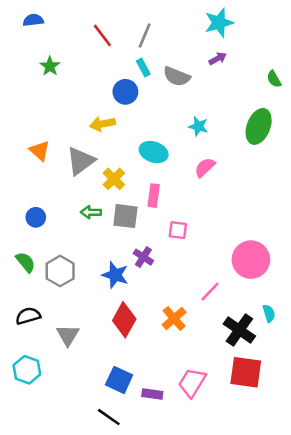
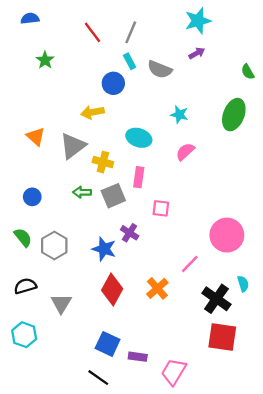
yellow cross: (114, 179) -> (103, 162), turned -30
gray square: (125, 216) -> (113, 196), turned -30
pink trapezoid: (192, 383) -> (174, 372), moved

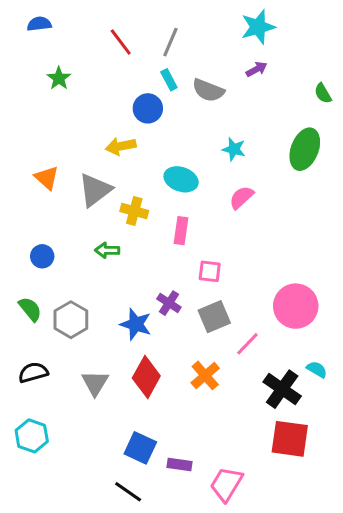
gray square: (113, 196) -> (214, 317), moved
cyan semicircle: (243, 284) -> (317, 369), turned -42
gray triangle: (61, 303) -> (95, 383), moved

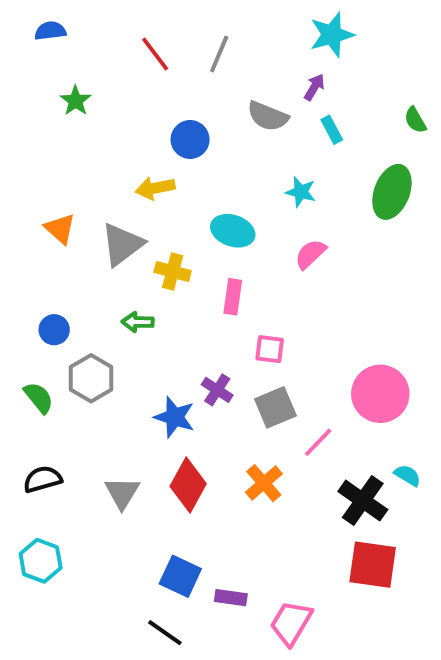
purple arrow: (256, 69) -> (314, 87), moved, turned -30
cyan rectangle: (169, 80) -> (332, 130), moved
gray hexagon: (71, 320) -> (91, 378), moved

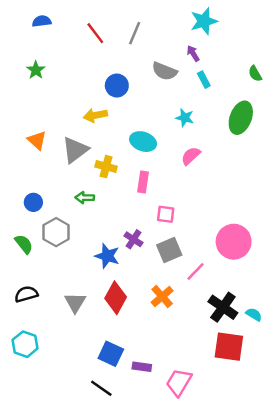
blue semicircle: (50, 31) -> (42, 21), moved
purple arrow: (314, 87) -> (193, 53), turned -63
green star: (76, 101) -> (36, 70), moved
cyan semicircle: (407, 475) -> (254, 314), moved

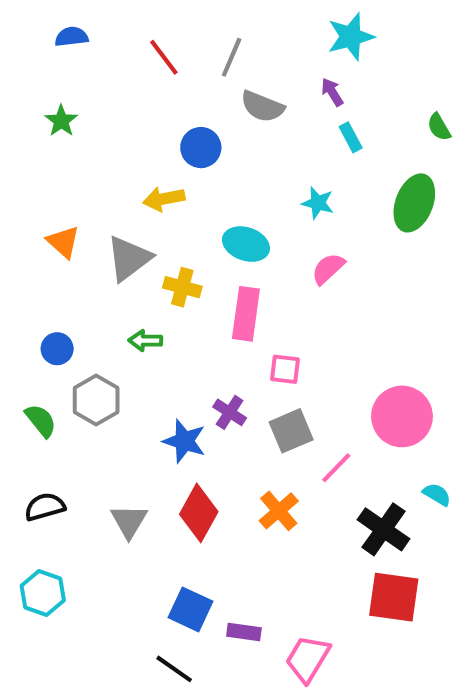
gray semicircle: (164, 71) -> (262, 106), moved
pink rectangle: (143, 182) -> (246, 314), size x1.4
cyan semicircle: (254, 314) -> (437, 494), moved

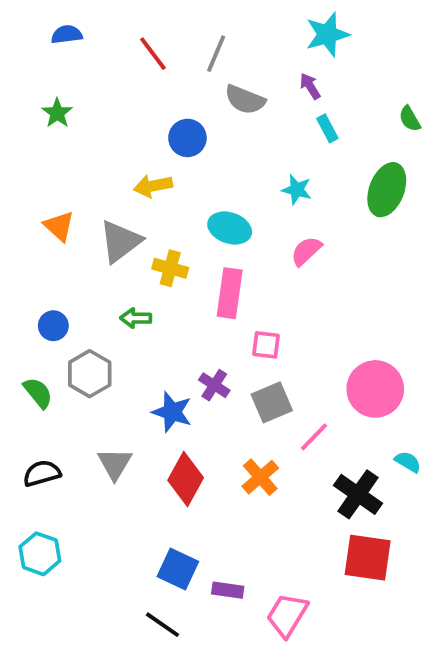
gray triangle: (129, 521) -> (115, 464), moved

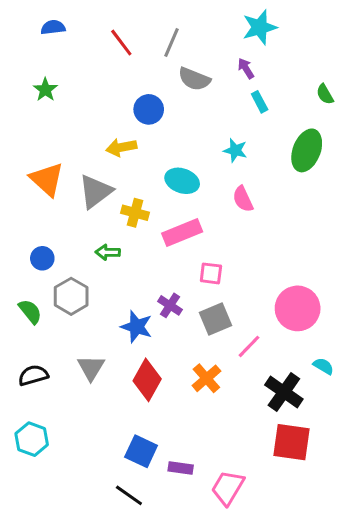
orange triangle: (59, 226) -> (47, 179), size x1.4
pink semicircle: (306, 251) -> (243, 199), turned -72
pink rectangle: (230, 293) -> (182, 232), turned 60

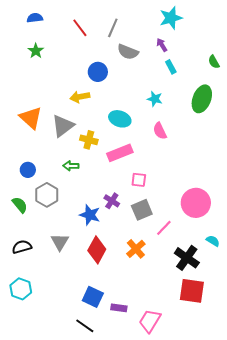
green star: (45, 90) -> (36, 51), moved

